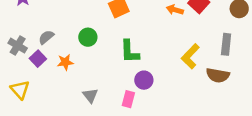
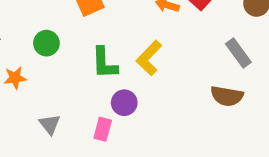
gray rectangle: (226, 44) -> (238, 53), turned -42
yellow L-shape: (190, 56) -> (149, 58), moved

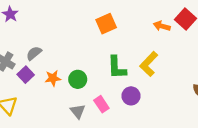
green circle: (46, 43) -> (78, 79), moved
pink rectangle: (103, 129) -> (101, 104), moved, turned -49

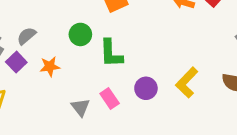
yellow L-shape: (149, 64) -> (187, 82), moved
green L-shape: (117, 67) -> (111, 53), moved
green circle: (78, 79) -> (80, 34), moved

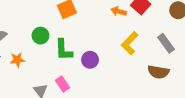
yellow L-shape: (187, 82) -> (130, 43), moved
purple circle: (146, 88) -> (90, 60), moved

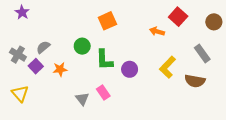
orange arrow: (119, 11) -> (157, 31), moved
yellow L-shape: (130, 43) -> (168, 67), moved

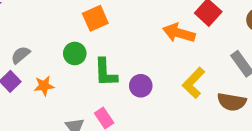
orange square: (107, 21) -> (95, 18), moved
orange arrow: (157, 31) -> (179, 33), size x1.5

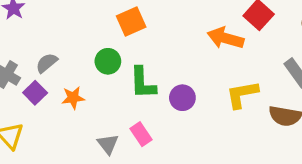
yellow L-shape: (194, 83) -> (242, 94), turned 36

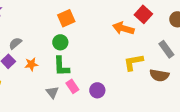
green circle: (108, 61) -> (60, 42), moved
green L-shape: (143, 83) -> (61, 66), moved
purple circle: (182, 98) -> (97, 90), moved

